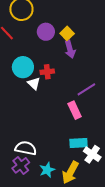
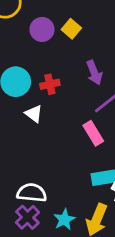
purple arrow: (70, 49) -> (94, 73), moved
white triangle: (34, 84) -> (34, 114), moved

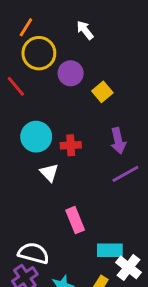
purple circle: (42, 29) -> (71, 73), moved
pink rectangle: (93, 133) -> (75, 220), moved

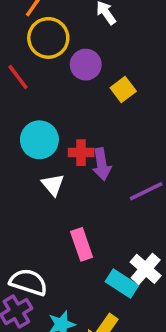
purple arrow: (118, 141) -> (102, 164), moved
cyan rectangle: (110, 250) -> (122, 283), turned 30
white cross: (129, 267) -> (146, 269), moved

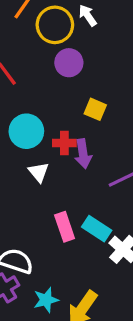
yellow circle: (48, 38) -> (55, 25), moved
yellow square: (123, 90) -> (95, 109), moved, turned -30
cyan rectangle: (122, 283) -> (97, 229), moved

